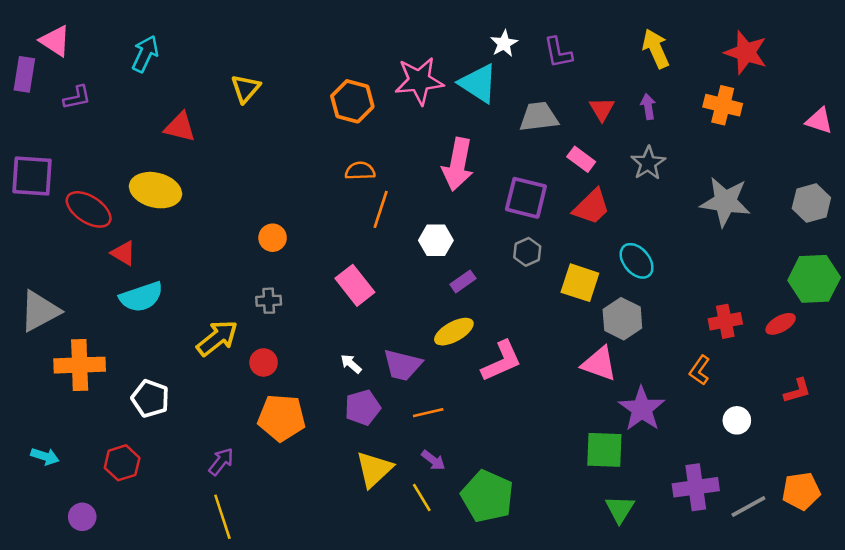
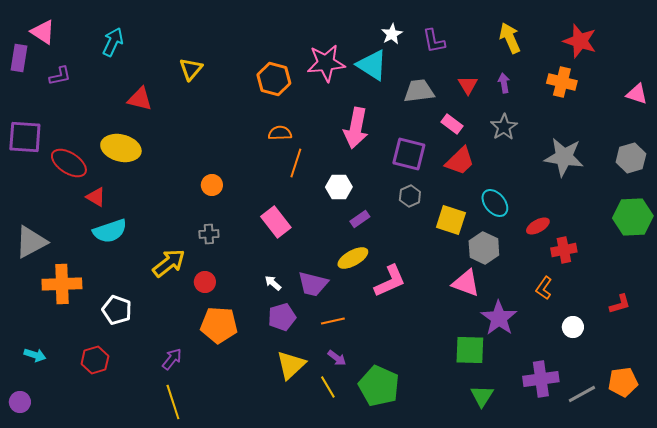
red ellipse: (781, 324) -> (538, 226), moved
purple circle: (82, 517) -> (20, 402), moved

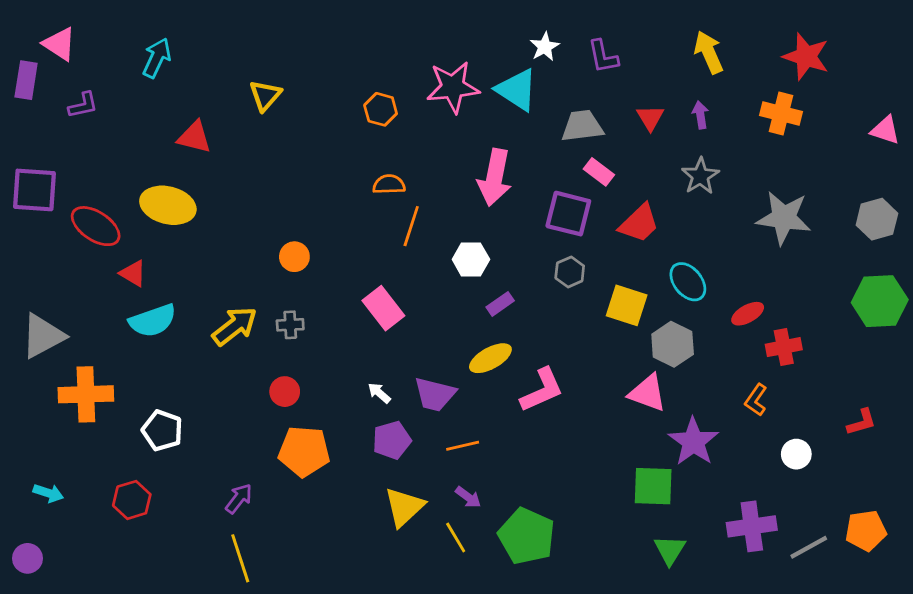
orange hexagon: (274, 79) -> (381, 109), size x0.7
pink rectangle: (452, 124) -> (599, 172), moved
yellow arrow: (169, 263) -> (235, 326), moved

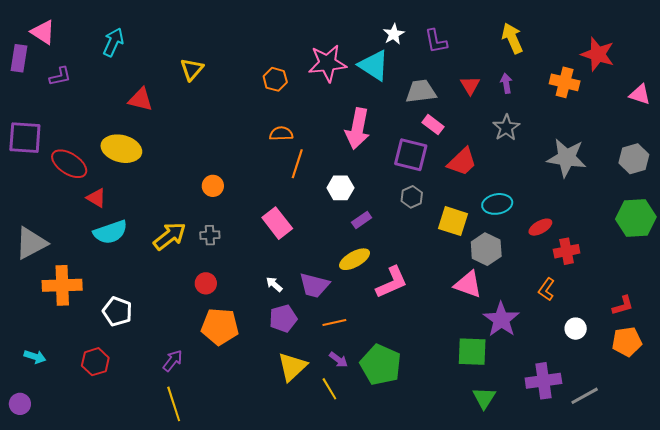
red star: (806, 56) -> (598, 54), moved
cyan ellipse: (688, 282) -> (497, 204), turned -60
orange pentagon: (866, 531) -> (627, 342), moved
green pentagon: (527, 536) -> (381, 365), moved

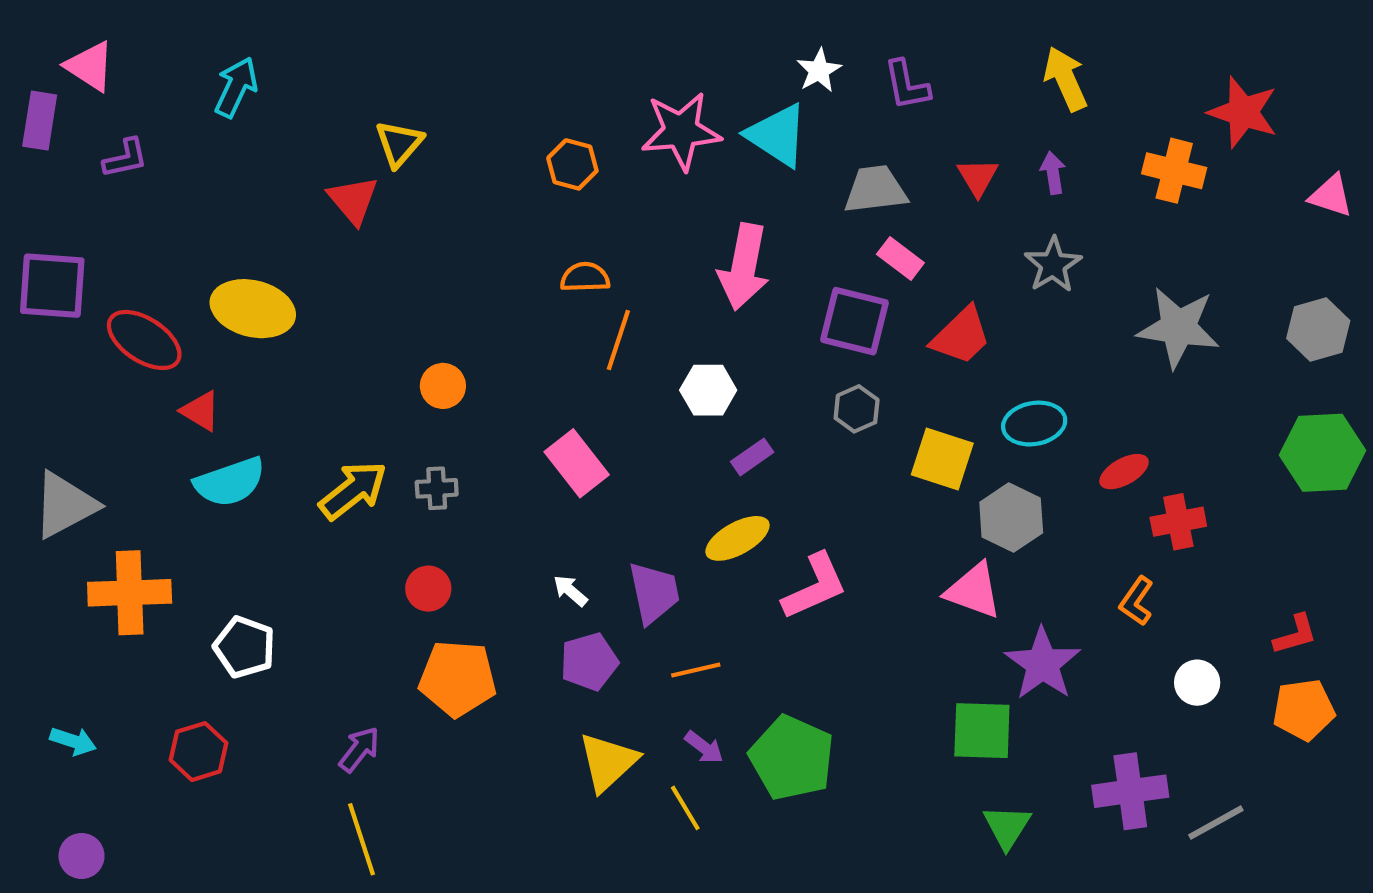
red triangle: (141, 99) -> (353, 200), moved, turned 36
purple trapezoid: (314, 285) -> (654, 593), turned -116
purple circle: (20, 404) -> (81, 856), moved

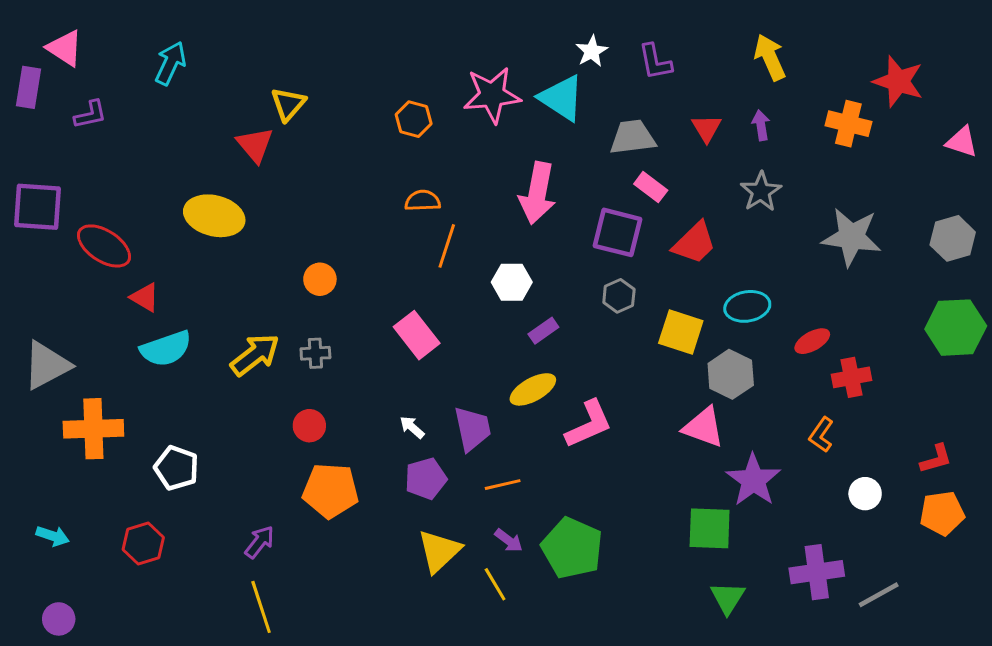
yellow ellipse: (253, 309) -> (214, 216), moved

